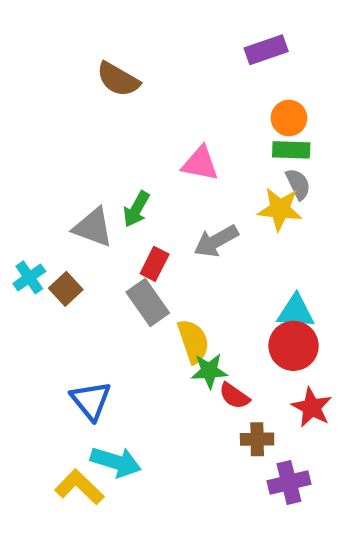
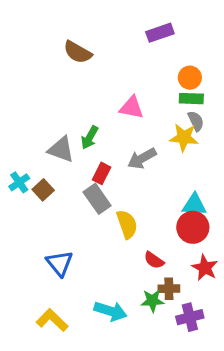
purple rectangle: (266, 50) -> (160, 33), moved
green star: (209, 371) -> (152, 301), moved
cyan arrow: (116, 462) -> (111, 311), moved

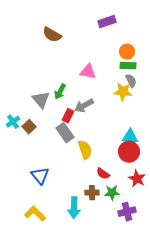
gray triangle: (61, 149) -> (41, 100), turned 30
gray arrow: (142, 158) -> (84, 106), moved
brown cross: (169, 289) -> (92, 193), moved
green star: (152, 301) -> (112, 193), moved
cyan arrow: (111, 311) -> (74, 208), turned 75

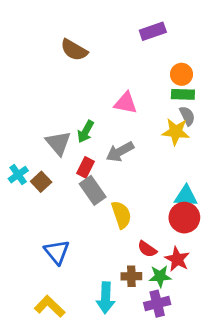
red rectangle: (68, 116) -> (86, 167), moved
red star: (137, 179) -> (177, 259), moved
purple cross: (127, 212) -> (157, 304), moved

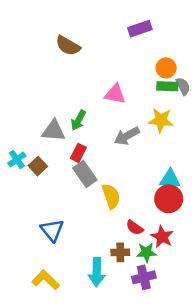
gray semicircle: (187, 116) -> (183, 86), moved
gray triangle: (58, 143) -> (54, 131), turned -45
gray arrow: (120, 152) -> (127, 136), moved

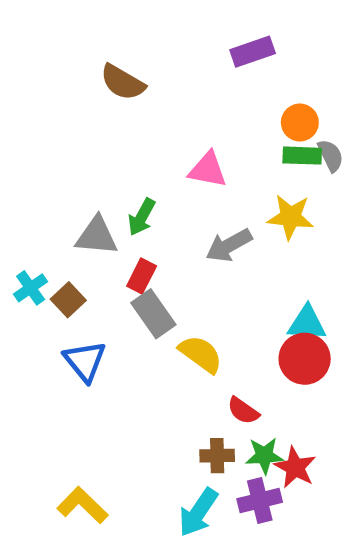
yellow semicircle: (111, 196) -> (201, 354), turned -35
blue triangle: (52, 230) -> (85, 361), moved
red star: (162, 237) -> (295, 467), moved
cyan arrow: (97, 272) -> (198, 512), moved, turned 32

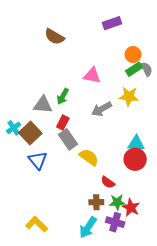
green rectangle: (302, 156) -> (134, 69), turned -35
brown square: (68, 300) -> (30, 133), size x1.5
purple cross: (260, 500) -> (115, 222), turned 30

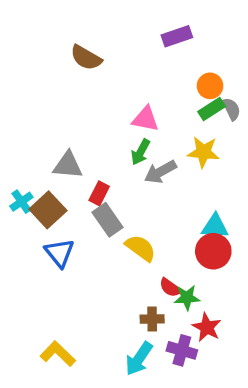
green arrow: (63, 96) -> (141, 152), moved
green star: (117, 202) -> (187, 298), moved

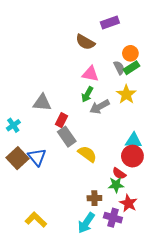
brown semicircle: (86, 58) -> (85, 42), moved
gray semicircle: (231, 109) -> (119, 68), moved
yellow star: (203, 152) -> (126, 94), turned 30
brown square: (48, 210) -> (17, 158), moved
red semicircle: (170, 288) -> (119, 173), moved

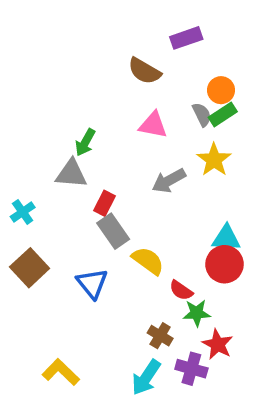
green arrow: (87, 94) -> (85, 142), moved
blue triangle: (37, 157) -> (92, 283), moved
red semicircle: (119, 173) -> (181, 290), moved
brown cross: (94, 198) -> (160, 336), turned 32

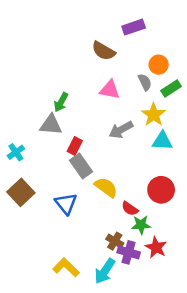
green rectangle: (223, 115) -> (171, 88), moved
cyan triangle: (226, 238) -> (162, 141), moved
purple cross: (191, 369) -> (129, 252), moved
yellow L-shape: (61, 372) -> (66, 267), moved

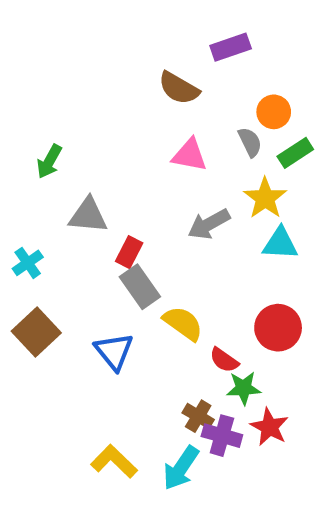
green arrow: (61, 102) -> (49, 161), moved

